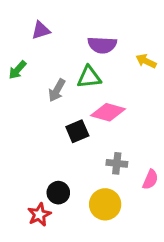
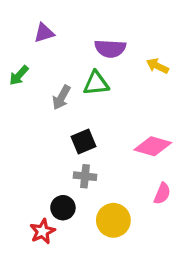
pink diamond: (108, 112) -> (153, 146), moved
gray cross: (117, 163) -> (85, 176), moved

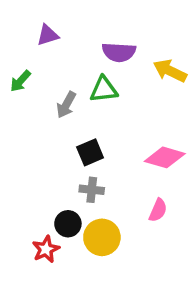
yellow arrow: (157, 66) -> (170, 71), size x1.4
pink semicircle: (162, 194) -> (158, 210), moved
yellow circle: (113, 220) -> (102, 237), moved

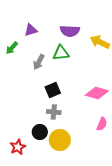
purple triangle: (48, 35) -> (31, 30), moved
pink semicircle: (158, 210) -> (102, 124), moved
red star: (46, 249) -> (18, 147), moved

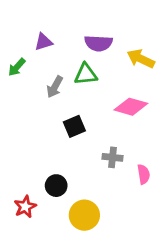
pink diamond: (97, 93) -> (131, 107), moved
gray cross: (54, 112) -> (113, 157), moved
pink semicircle: (102, 124) -> (144, 174), turned -32
yellow circle: (60, 140) -> (84, 215), moved

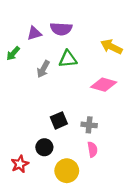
purple semicircle: (98, 43) -> (61, 29), moved
black square: (74, 126) -> (59, 120), moved
pink semicircle: (144, 174) -> (92, 149), moved

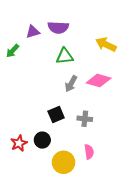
gray arrow: (43, 69) -> (71, 84), moved
pink semicircle: (92, 149) -> (89, 152), moved
red star: (20, 164) -> (19, 143), moved

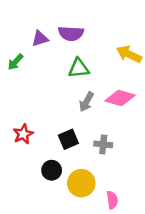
red star: (19, 143) -> (23, 134), moved
pink semicircle: (89, 152) -> (112, 200), moved
yellow circle: (64, 162) -> (81, 183), moved

